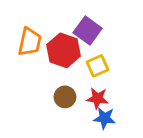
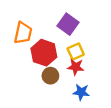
red hexagon: (64, 50) -> (44, 53), moved
red star: (97, 98) -> (76, 67), moved

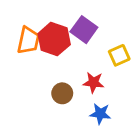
yellow square: (76, 52) -> (119, 55), moved
red hexagon: (44, 53) -> (54, 39), moved

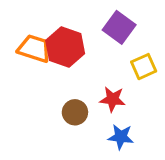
purple square: (84, 30) -> (119, 27), moved
orange trapezoid: (28, 40) -> (34, 49), turned -84

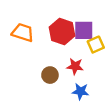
purple square: (119, 27) -> (84, 30), moved, turned -36
red hexagon: (65, 47) -> (62, 31), moved

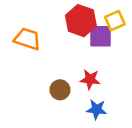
red hexagon: (62, 31) -> (81, 21), moved
yellow square: (96, 45) -> (115, 21), moved

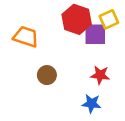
red star: (90, 79) -> (100, 75), moved
brown circle: (60, 90) -> (47, 75), moved

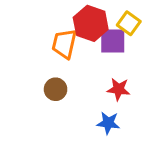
yellow square: (109, 19) -> (129, 23), turned -30
orange trapezoid: (26, 37) -> (64, 44), moved, turned -95

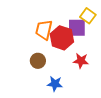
red hexagon: (91, 23) -> (62, 38), moved
blue star: (108, 123) -> (55, 84), moved

